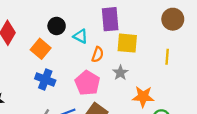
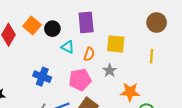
purple rectangle: (110, 19) -> (86, 22), moved
cyan triangle: (80, 36) -> (68, 47), moved
orange square: (41, 49) -> (32, 26), moved
pink pentagon: (87, 83) -> (80, 80), turned 30

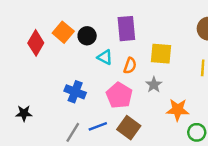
pink pentagon: (80, 80) -> (119, 95), turned -30

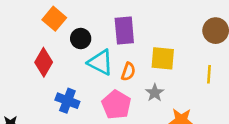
orange square: (63, 32) -> (54, 19), moved
red diamond: (36, 43) -> (44, 62), moved
cyan triangle: (105, 57) -> (101, 62), size x1.5

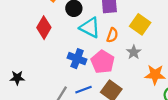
yellow square: (163, 58) -> (140, 24), turned 30
blue cross: (67, 101) -> (77, 59), moved

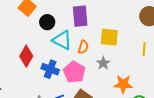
yellow square: (140, 24) -> (109, 37), turned -30
red diamond: (44, 28) -> (26, 56), moved

